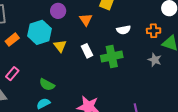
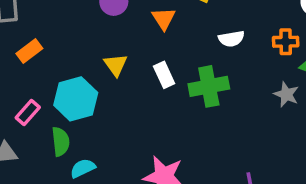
cyan hexagon: (39, 32) -> (76, 99), moved
green semicircle: (47, 85) -> (61, 142), moved, turned -126

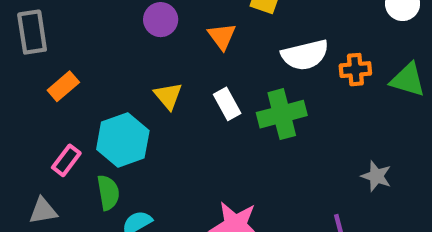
white semicircle: (231, 39) -> (305, 55), size x1.5
orange cross: (286, 42) -> (355, 70), moved
gray star: (286, 94) -> (376, 176), moved

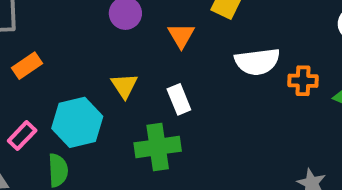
green cross: (282, 114) -> (158, 147), moved

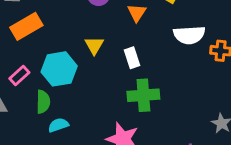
orange rectangle: (27, 66) -> (26, 26), size x1.5
green cross: (158, 147) -> (143, 95), moved

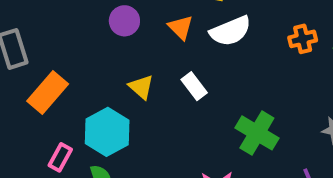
white semicircle: (189, 35) -> (230, 31), moved
green cross: (143, 95) -> (257, 133), moved, turned -36

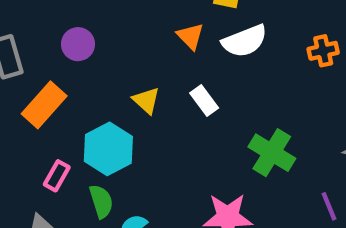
purple circle: (124, 21) -> (78, 44), moved

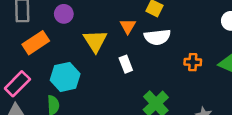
orange cross: (323, 51) -> (193, 62), moved
yellow triangle: (146, 100) -> (95, 41), moved, size x1.5
pink rectangle: (57, 176) -> (17, 84), moved, size x1.5

